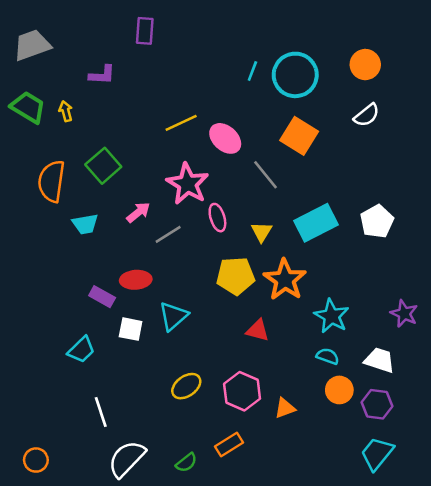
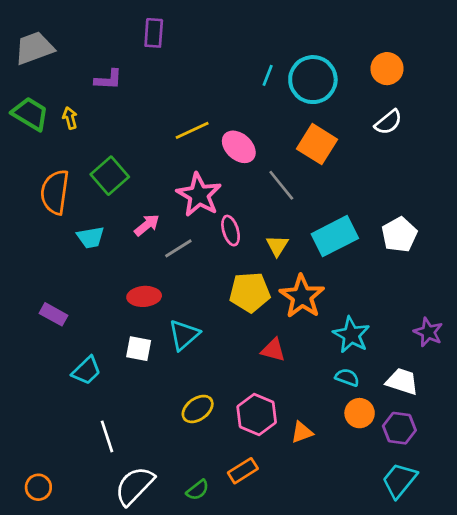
purple rectangle: (102, 297) -> (53, 314), moved

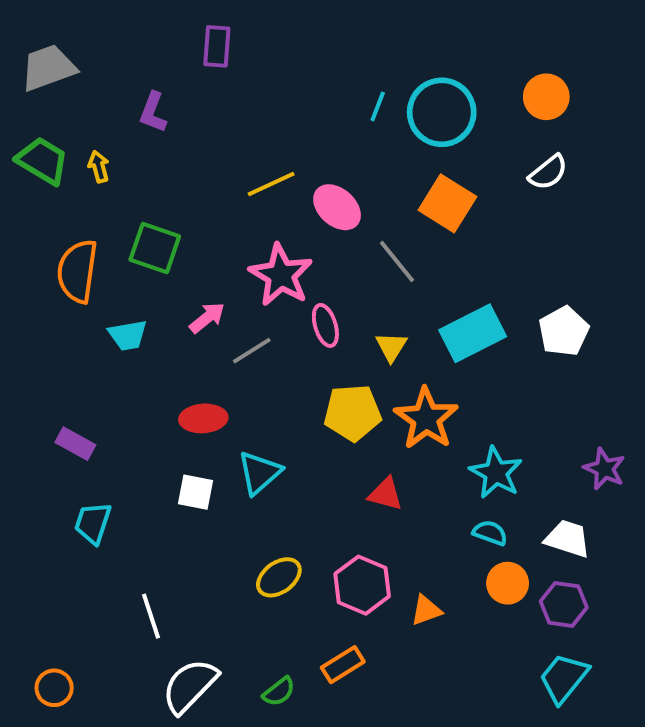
purple L-shape: (108, 80) -> (153, 112), turned 108
green square: (110, 176) -> (155, 248), turned -30
cyan trapezoid: (86, 371) -> (93, 523), moved, turned 152

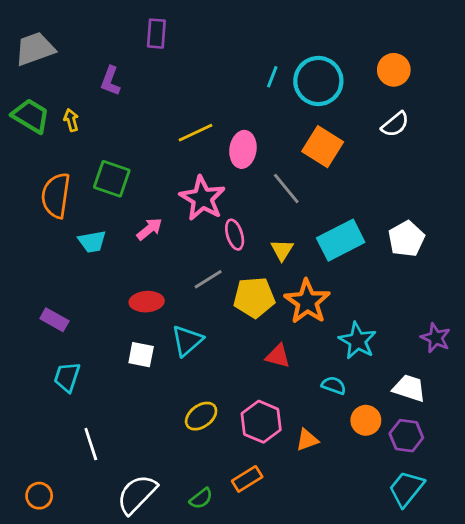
pink ellipse: (337, 207) -> (243, 149), turned 56
gray line: (252, 351) -> (208, 279), moved
cyan semicircle: (490, 533) -> (334, 385), moved
white line: (151, 616) -> (91, 444), moved

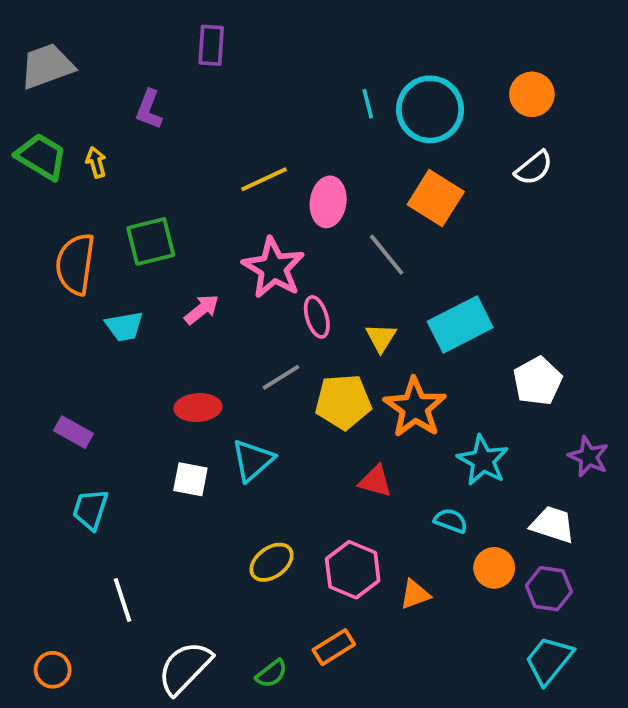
cyan line: (272, 77) -> (368, 104), turned -35
green square: (112, 179) -> (151, 241), turned -33
white pentagon: (406, 239) -> (538, 381), moved

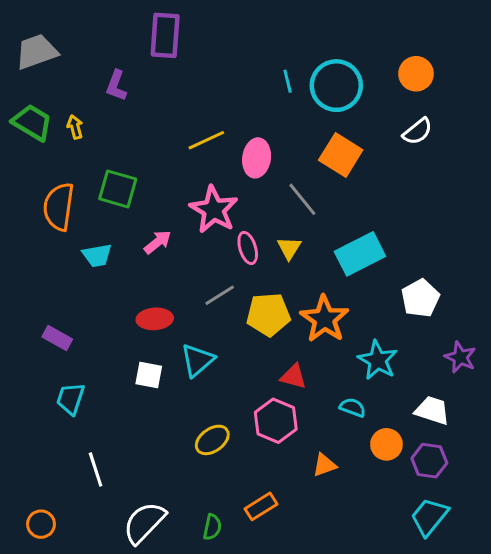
purple rectangle: (211, 45) -> (165, 35), size x1.4
green square: (151, 241) -> (118, 189), turned 30
yellow triangle: (381, 338) -> (289, 248), moved
pink hexagon: (353, 570) -> (276, 421), moved
green semicircle: (272, 674) -> (212, 527), turned -40

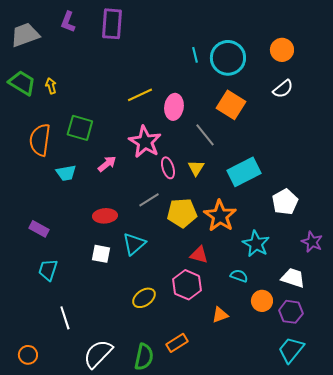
purple L-shape: (116, 86) -> (68, 22), moved
green semicircle: (212, 527) -> (144, 357), size x1.5

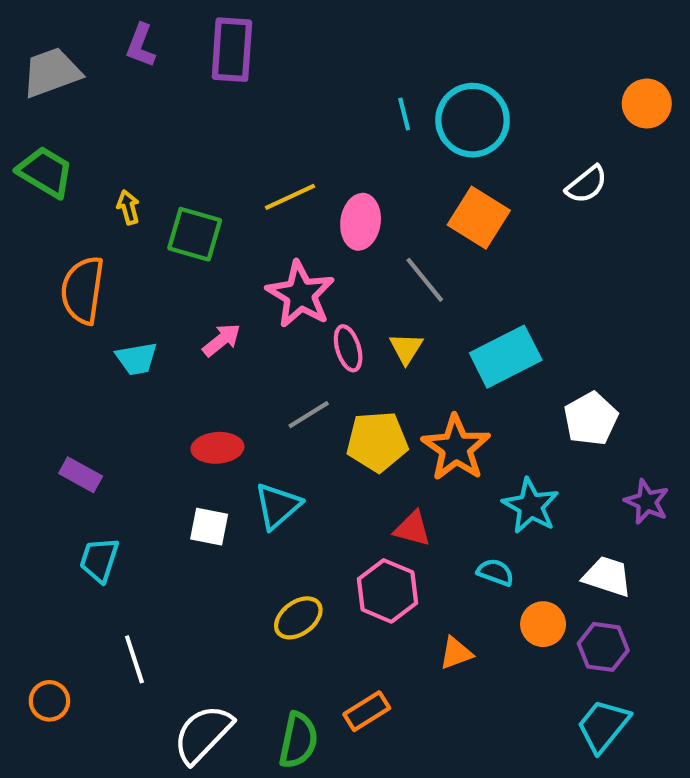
orange circle: (282, 50) -> (647, 104), moved
yellow arrow: (51, 86) -> (128, 207), moved
green square: (80, 128) -> (195, 234), moved
orange circle: (28, 355) -> (49, 701), moved

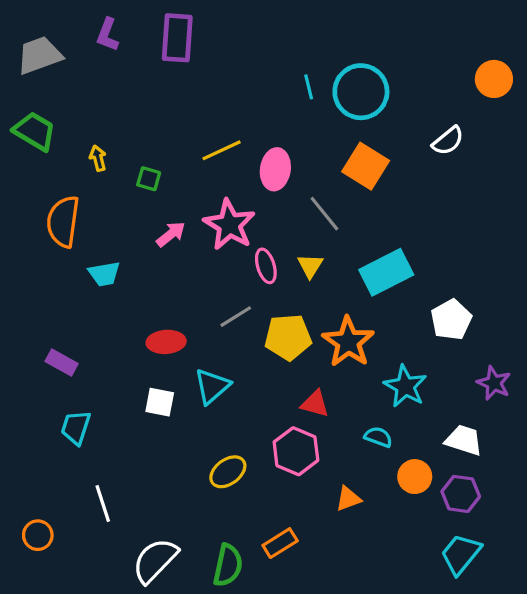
green square: (195, 234) -> (149, 179), size x0.6
pink arrow: (222, 340) -> (171, 234), moved

